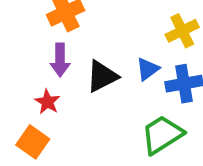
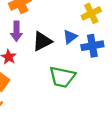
green trapezoid: (162, 135) -> (62, 77), moved, turned -136

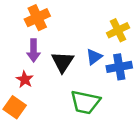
black triangle: (42, 41) -> (63, 62), turned -30

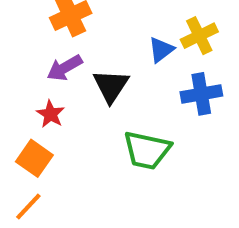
purple arrow: (34, 50) -> (65, 68), turned 60
blue triangle: (94, 57) -> (161, 50), moved

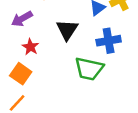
purple arrow: (65, 68) -> (22, 19), moved
blue cross: (201, 94) -> (109, 41), moved

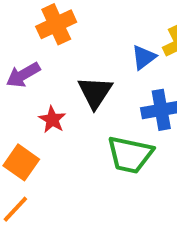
red star: (30, 47) -> (52, 120), moved

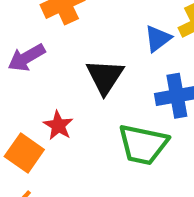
red star: (52, 120) -> (58, 125), moved

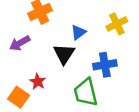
blue triangle: (158, 39) -> (78, 32), moved
green trapezoid: (143, 145) -> (86, 92), turned 64

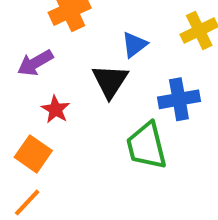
red star: (38, 82) -> (55, 109), moved

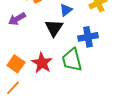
red star: (55, 109) -> (42, 63), moved, size x1.5

